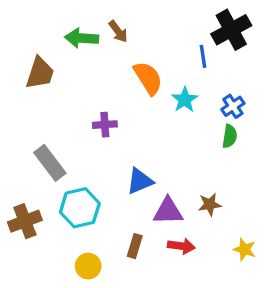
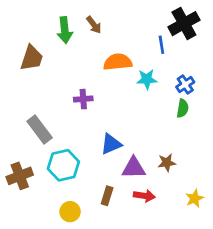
green arrow: (82, 38) -> (65, 30), turned -100
orange semicircle: (148, 78) -> (118, 62), turned -64
cyan star: (185, 100) -> (147, 79), turned 30
yellow star: (245, 249) -> (195, 198), turned 30

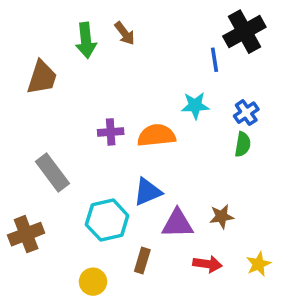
orange semicircle: (118, 62) -> (156, 135), moved
cyan hexagon: (63, 165) -> (107, 220), moved
red arrow: (144, 196) -> (207, 264), moved

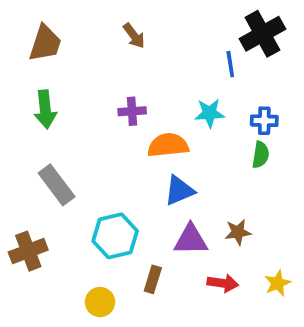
green arrow: (86, 40) -> (45, 109), moved
brown trapezoid: (42, 77) -> (45, 43), moved
blue cross: (246, 113) -> (264, 121), turned 35
purple cross: (111, 132) -> (132, 111), moved
blue triangle: (148, 192) -> (179, 191), moved

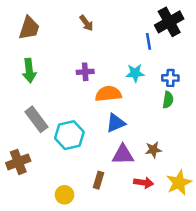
cyan hexagon: (115, 236) -> (69, 135), moved
yellow star: (278, 283) -> (179, 183), size x1.5

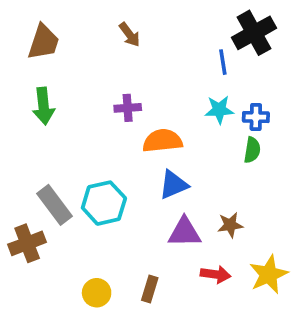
cyan star: (135, 73) -> (219, 110), moved
gray rectangle: (36, 119) -> (54, 205), moved
brown rectangle: (99, 180) -> (150, 289), moved

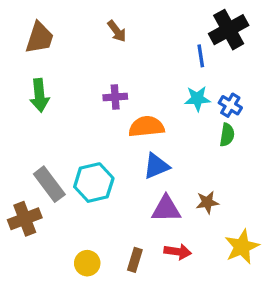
blue cross: (256, 117) -> (230, 105), turned 30
red arrow: (216, 274) -> (178, 252), moved

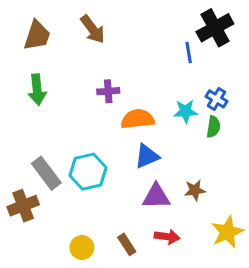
brown arrow: (117, 31) -> (93, 29), moved, size x1.4
cyan star: (197, 99) -> (186, 111), moved
brown rectangle: (135, 260) -> (127, 244), turned -50

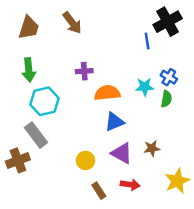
cyan hexagon: (88, 172) -> (44, 101), moved
purple triangle: (156, 196) -> (122, 153), turned 30
yellow circle: (82, 247) -> (85, 160), moved

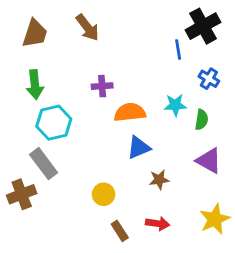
blue cross: (169, 77) -> (209, 79), moved
brown star: (152, 148) -> (159, 180), moved
purple triangle: (122, 153) -> (209, 161), moved

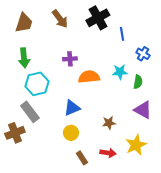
black cross: (203, 26) -> (98, 18), moved
blue triangle: (139, 147) -> (72, 108), moved
yellow star: (215, 219) -> (136, 145), moved

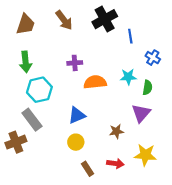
purple triangle: (143, 110) -> (141, 113), moved, turned 42
yellow star: (136, 145) -> (145, 155), turned 30

